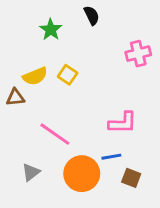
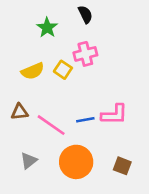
pink cross: (138, 54) -> (85, 54), moved
brown triangle: (15, 97) -> (19, 112), moved
blue line: (111, 157) -> (85, 120), moved

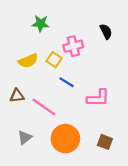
black semicircle: (85, 14) -> (106, 31), moved
green star: (47, 28) -> (41, 24), turned -30
blue line: (85, 120) -> (67, 82), moved, turned 42

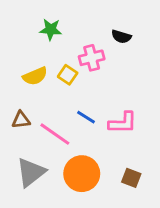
black semicircle: (106, 31) -> (121, 37), moved, turned 133
blue line: (67, 82) -> (86, 117), moved
gray triangle: (25, 137) -> (31, 172), size x1.6

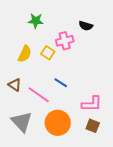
yellow semicircle: (35, 76) -> (25, 54), turned -42
brown triangle: (21, 120) -> (15, 85), turned 40
pink L-shape: (123, 123) -> (92, 104), moved
gray triangle: (31, 172) -> (22, 122), turned -35

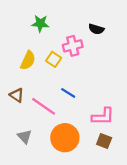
gray triangle: (22, 122) -> (25, 137), size x0.6

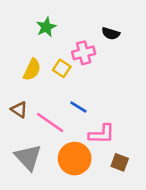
green star: (40, 23) -> (46, 27), turned -30
pink L-shape: (103, 116) -> (102, 134), moved
gray triangle: (25, 137) -> (28, 157), size x1.6

